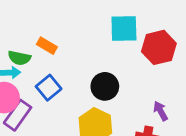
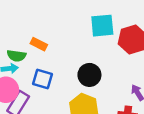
blue square: (49, 88) -> (42, 79), turned -30

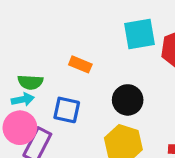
orange rectangle: (39, 44) -> (80, 64), moved

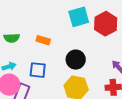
green semicircle: (30, 82) -> (12, 38), moved

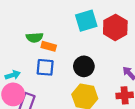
green semicircle: (12, 38) -> (35, 37), moved
blue square: (38, 70) -> (45, 67), moved

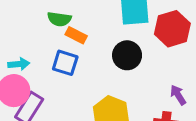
black circle: (84, 66) -> (127, 55), moved

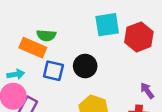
orange rectangle: (76, 35) -> (33, 48), moved, size x1.5
black circle: (127, 55) -> (85, 66), moved

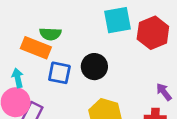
cyan arrow: (16, 74) -> (18, 78), turned -91

